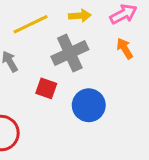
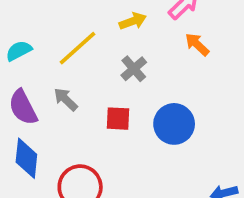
gray cross: (70, 53) -> (134, 69), size x0.6

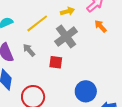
gray cross: (134, 69) -> (66, 37), size x1.6
blue circle: (174, 124) -> (86, 91), moved

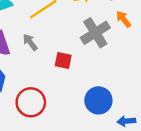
gray cross: (66, 37) -> (95, 33), moved

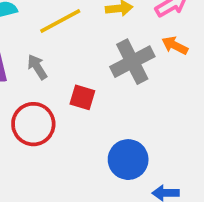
orange arrow: (124, 19) -> (175, 45), turned -30
red circle: (31, 102) -> (33, 124), moved

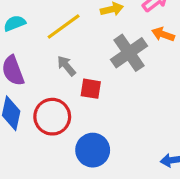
gray arrow: (37, 67) -> (66, 66), moved
blue circle: (128, 160) -> (93, 150), moved

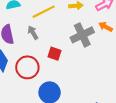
gray arrow: (66, 66) -> (33, 33), moved

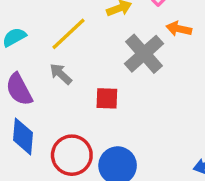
red circle: (27, 67) -> (72, 155), moved

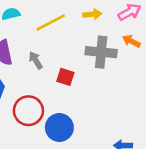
gray cross: (144, 54) -> (101, 52), turned 32
gray arrow: (61, 74) -> (36, 60), moved

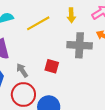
yellow arrow: (92, 14) -> (71, 15), turned 96
gray arrow: (36, 60) -> (22, 70), moved

